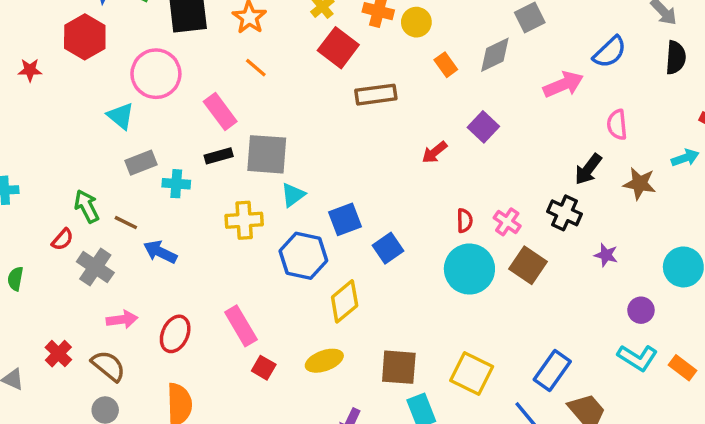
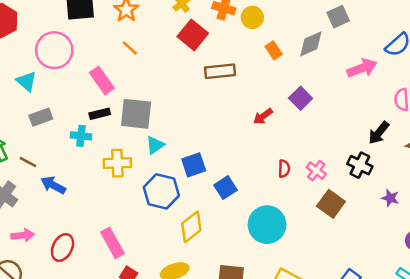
cyan cross: (176, 184) -> (81, 136), moved
cyan circle: (469, 269) -> (267, 225), moved

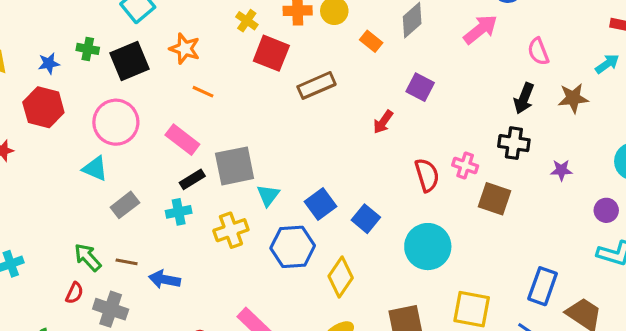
red semicircle: (284, 169) -> (427, 175), size x1.5

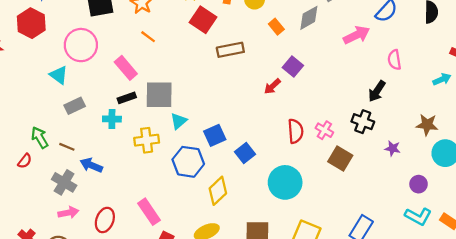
purple square: (420, 87) -> (293, 67), moved
brown star: (573, 98) -> (427, 125), moved
gray cross: (111, 309) -> (64, 182), moved

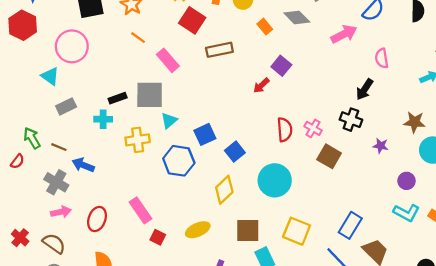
gray diamond: (309, 18) -> (297, 18), turned 75
pink rectangle: (126, 68) -> (168, 60), moved
yellow diamond: (218, 191) -> (224, 190), moved

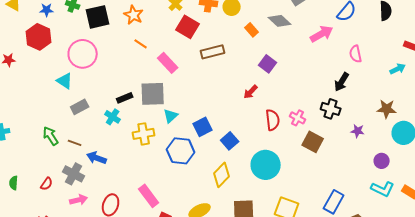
red arrow: (261, 85) -> (251, 92), moved
cyan cross: (103, 119) -> (113, 117), turned 35
red semicircle: (17, 161) -> (47, 184), moved

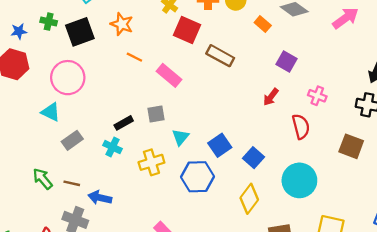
brown rectangle: (213, 52) -> (220, 56), turned 50
gray square: (153, 94) -> (156, 114), size x0.6
pink cross: (298, 118) -> (317, 96), moved

